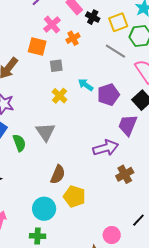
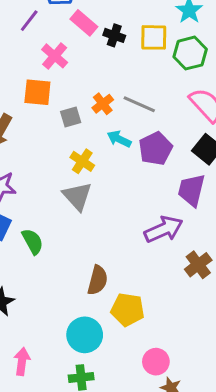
yellow square: (118, 22) -> (154, 37), turned 30
orange cross: (73, 38) -> (103, 104), moved
gray line: (115, 51) -> (139, 104), moved
gray triangle: (45, 132) -> (77, 196), moved
pink circle: (112, 235) -> (156, 362), moved

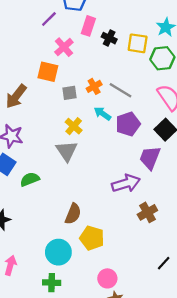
pink rectangle: (84, 23) -> (88, 26), turned 60
green semicircle: (33, 241) -> (30, 179), turned -90

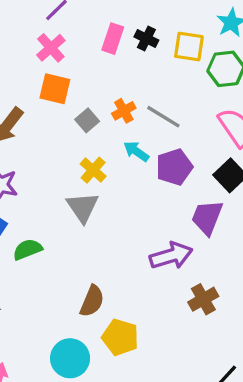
pink rectangle: (88, 26) -> (113, 39), moved
pink cross: (64, 47) -> (51, 48), moved
gray square: (70, 93) -> (87, 120), turned -32

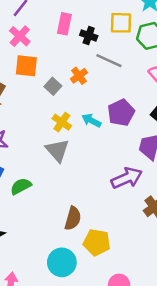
black cross: (146, 39) -> (89, 35), moved
gray line: (163, 117) -> (109, 61), moved
cyan arrow: (136, 151) -> (91, 120), moved

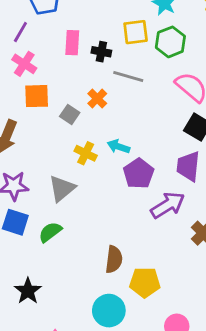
purple pentagon: (121, 113) -> (139, 174), moved
gray triangle: (57, 150) -> (62, 188), moved, turned 40

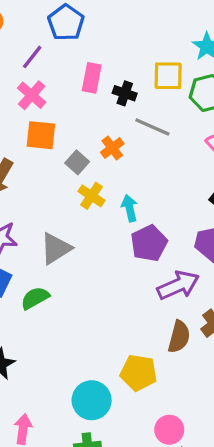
cyan arrow: (118, 147) -> (130, 208), turned 50
yellow cross: (86, 153) -> (91, 196), moved
brown semicircle: (114, 259) -> (179, 337), moved

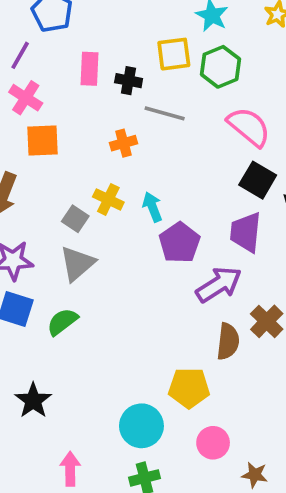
orange cross: (112, 148) -> (123, 143), turned 30
gray square: (77, 162) -> (75, 219), moved
pink circle: (169, 430) -> (213, 443), moved

